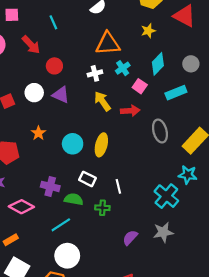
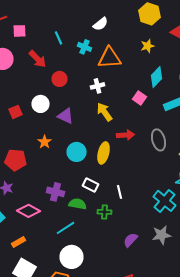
cyan cross: (123, 68) -> (84, 47), moved, turned -32
purple triangle: (61, 95) -> (66, 116), moved
red arrow: (130, 111) -> (126, 135), moved

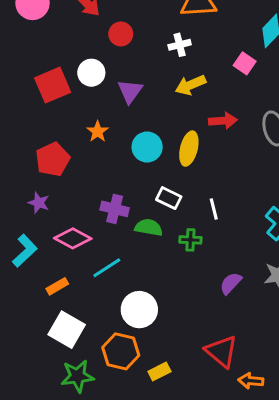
red square: (16, 112) -> (53, 85), size x1.6
yellow arrow: (104, 112) -> (190, 85), turned -78
purple triangle: (66, 116) -> (130, 91), turned 42
red pentagon: (16, 160) -> (53, 159), turned -30
cyan line: (66, 228) -> (107, 268), moved

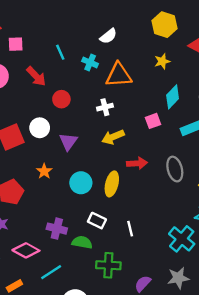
pink square: (245, 63) -> (153, 121), turned 35
green cross: (190, 240) -> (108, 265), moved, size x1.5

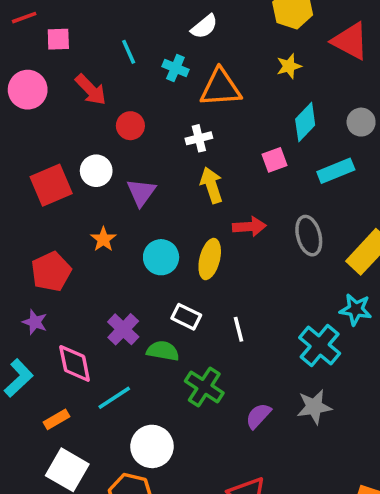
yellow arrow: (113, 137) -> (211, 185), turned 95
purple cross: (57, 229) -> (123, 329), turned 30
pink diamond: (26, 250) -> (75, 364), turned 50
green cross: (108, 265) -> (204, 387), turned 30

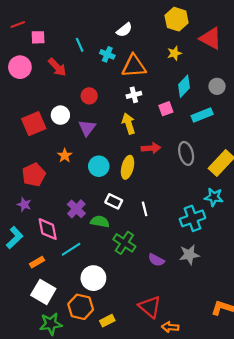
red circle: (130, 126) -> (89, 96), moved
white cross: (199, 138) -> (134, 95), moved
cyan cross: (320, 346) -> (193, 218), turned 30
purple semicircle: (258, 416) -> (156, 260), turned -105

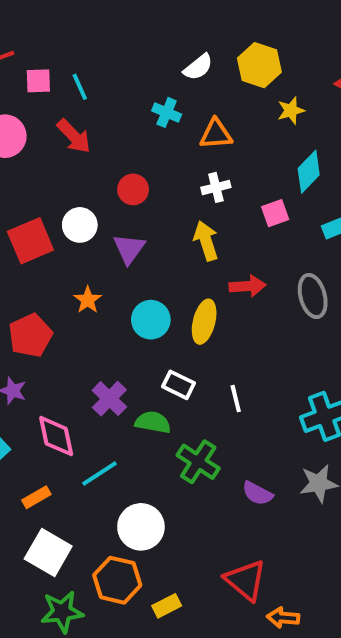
yellow hexagon: (177, 19) -> (259, 65), moved
cyan line: (80, 45) -> (80, 87), moved
orange triangle: (134, 66) -> (216, 134), size x0.7

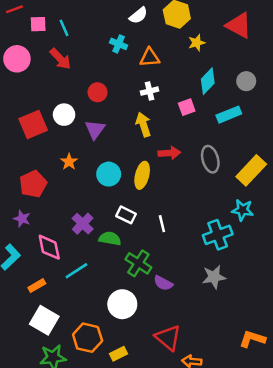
purple semicircle: (257, 493) -> (163, 283), moved
white circle: (141, 527) -> (122, 304), moved

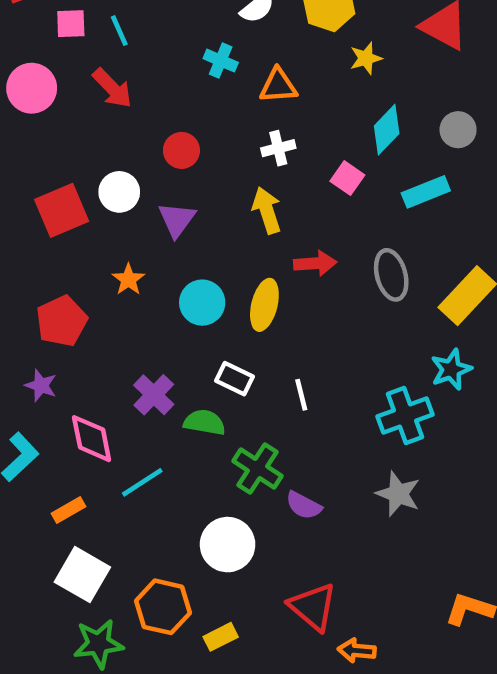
pink square: (187, 107) -> (347, 178), turned -35
cyan star: (242, 210) -> (451, 369), turned -30
gray star: (214, 277) -> (398, 494), turned 30

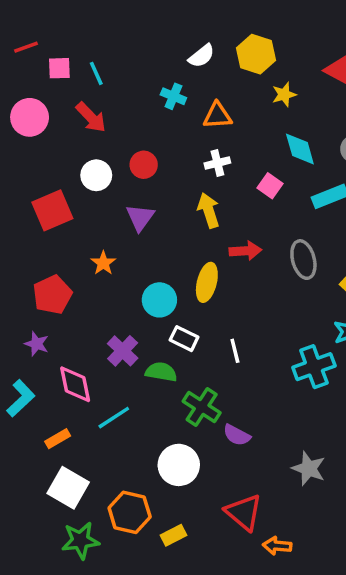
cyan diamond: (387, 130) -> (300, 149), turned -60
white circle: (119, 192) -> (96, 175), moved
cyan circle: (202, 303) -> (159, 300), moved
gray star: (398, 494) -> (309, 468), moved

